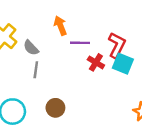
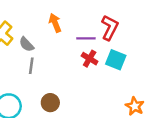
purple line: (80, 43) -> (86, 38), moved
red L-shape: (117, 45) -> (110, 28), moved

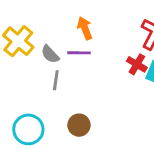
purple line: (86, 38) -> (79, 53), moved
red cross: (90, 59) -> (137, 64), moved

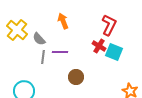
purple line: (79, 53) -> (60, 52), moved
brown circle: (79, 125) -> (76, 77), moved

